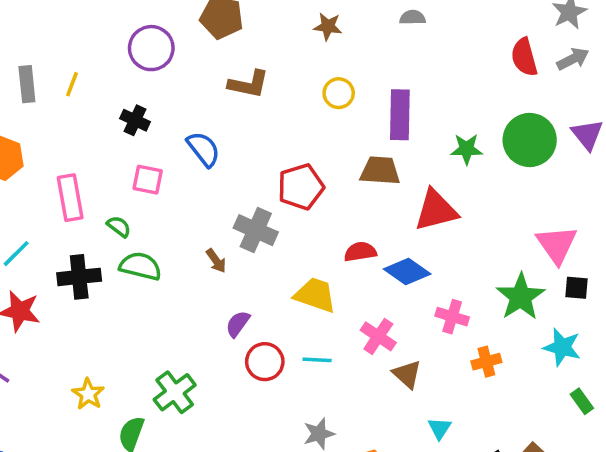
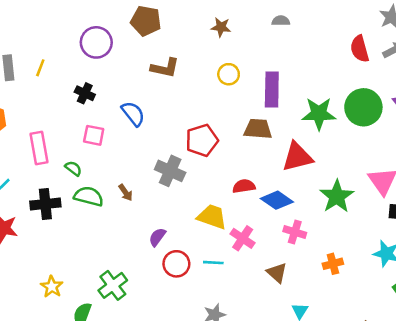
green star: (467, 149) -> (319, 114), size x1.5
brown arrow: (216, 261) -> (126, 193), moved
green star: (521, 297) -> (337, 196), moved
pink cross: (452, 317) -> (295, 232), moved
pink cross: (378, 336) -> (243, 238), moved

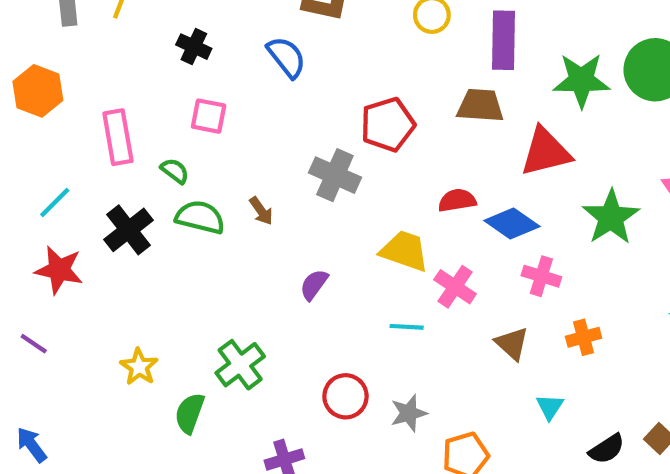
blue semicircle: (133, 114) -> (287, 57), moved
black cross: (45, 204) -> (129, 230), turned -32
red circle: (176, 264) -> (345, 396), moved
orange cross: (333, 264) -> (584, 337), moved

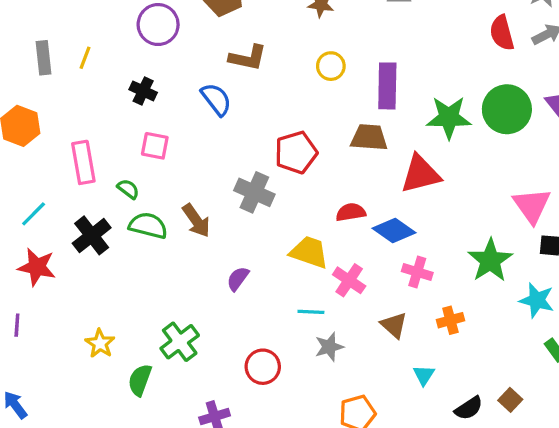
brown arrow: (261, 211) -> (196, 221), size x1.5
green star: (611, 217) -> (490, 260), moved
purple line: (34, 344) -> (17, 325), turned 60
gray star: (409, 413) -> (329, 347), moved

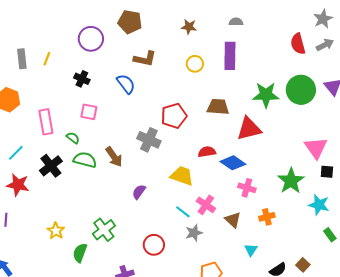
purple rectangle: (387, 86) -> (230, 56), moved
pink cross: (349, 280) -> (206, 205), moved
cyan line: (311, 312) -> (183, 212), turned 35

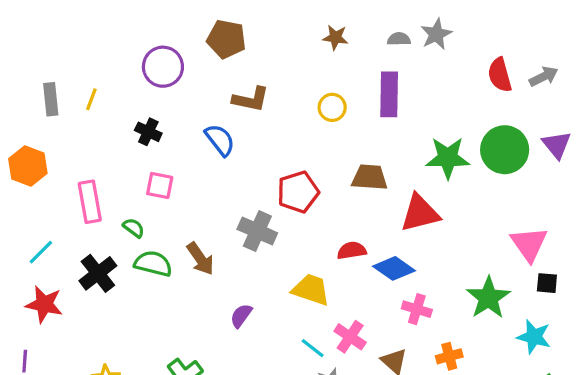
gray star: (323, 19) -> (436, 34), moved
brown star: (189, 27) -> (335, 37), moved

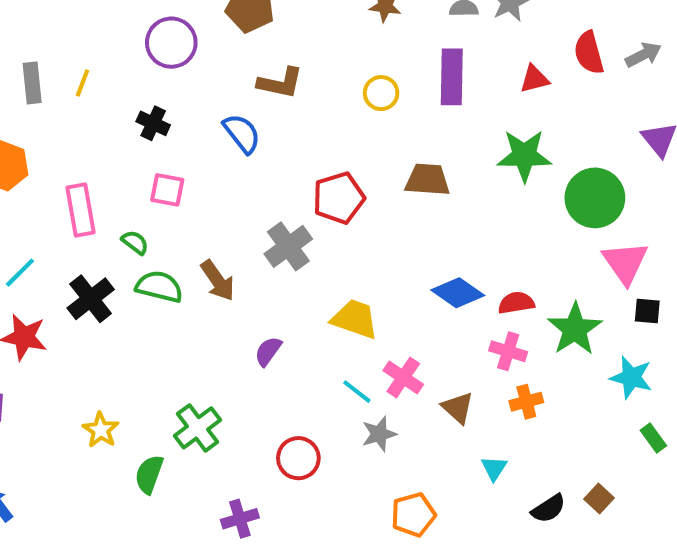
green circle: (505, 150) -> (595, 198), moved
red triangle: (420, 213) -> (534, 79), moved, size x0.6
gray cross: (257, 231) -> (288, 246), turned 30
red semicircle: (352, 251) -> (516, 303), moved
pink cross: (417, 309) -> (508, 351), moved

